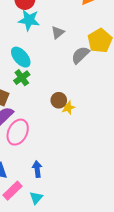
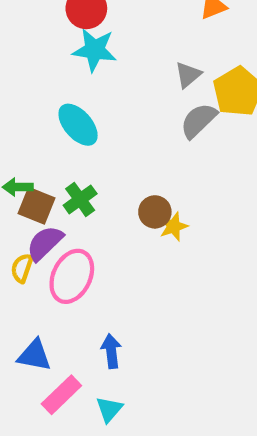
gray triangle: (58, 32) -> (188, 75), moved
green cross: (22, 78) -> (80, 199), moved

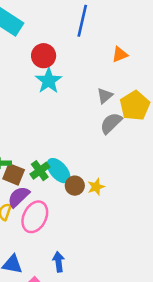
cyan star: (95, 50) -> (49, 81), turned 30
cyan ellipse: (78, 125) -> (59, 171), moved
brown circle: (155, 212) -> (75, 186), moved

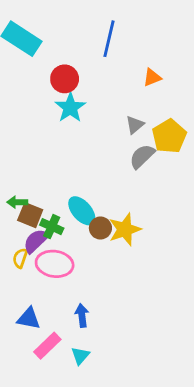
green cross: (40, 171) -> (52, 227), moved, turned -30
yellow star: (96, 187) -> (125, 229), size x1.6
pink ellipse: (35, 217) -> (55, 264), turned 72

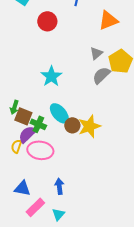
orange triangle: (152, 77) -> (108, 20), size x1.5
cyan star: (70, 108) -> (51, 76), moved
green arrow: (17, 202) -> (14, 107), turned -72

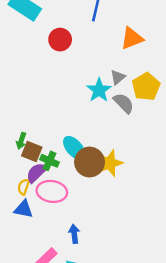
gray semicircle: (101, 75) -> (124, 103), turned 90
cyan star: (51, 76) -> (99, 90), moved
brown circle: (72, 125) -> (90, 162), size x1.6
blue triangle: (22, 188) -> (24, 209), moved

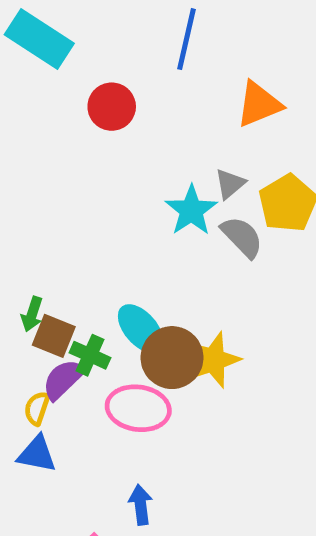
pink ellipse: (52, 191) -> (138, 408), moved

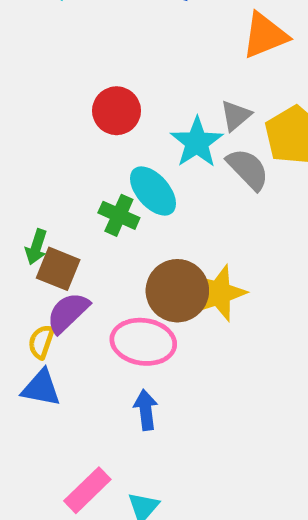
red circle: (112, 107) -> (117, 111), moved
cyan ellipse: (141, 329) -> (153, 191), moved
green cross: (90, 355) -> (119, 215), moved
blue arrow: (141, 505) -> (146, 410), moved

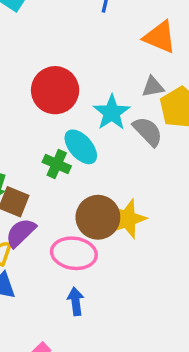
orange triangle: (265, 35) -> (160, 37), turned 45
red circle: (117, 111) -> (55, 90), size x1.4
gray triangle: (236, 116) -> (153, 87), moved, turned 30

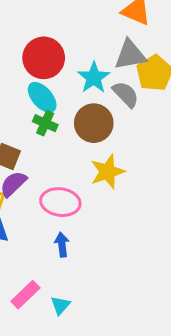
gray triangle: (153, 87) -> (130, 55), size x1.6
cyan ellipse: (81, 147) -> (42, 97), moved
brown circle: (98, 217) -> (94, 123), moved

